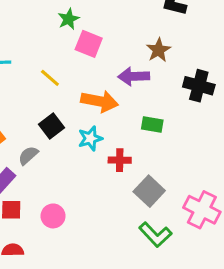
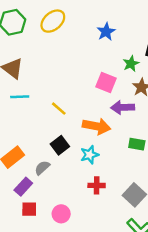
green star: (69, 19) -> (131, 64), moved
pink square: (89, 44) -> (106, 83), moved
red cross: (120, 160) -> (97, 185), moved

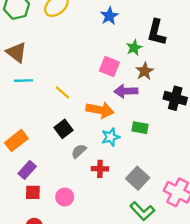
cyan star: (90, 155) -> (111, 137), moved
gray semicircle: (42, 168) -> (79, 151), moved

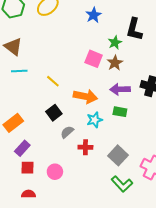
brown star: (145, 71) -> (115, 63), moved
purple arrow: (126, 91) -> (120, 89), moved

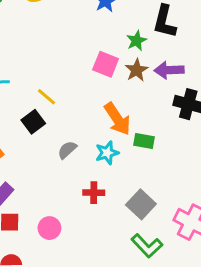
purple arrow: (120, 89) -> (169, 70), moved
orange arrow: (85, 96) -> (117, 119), moved, turned 45
black square: (54, 113) -> (33, 122), moved
gray semicircle: (67, 132) -> (67, 150), moved

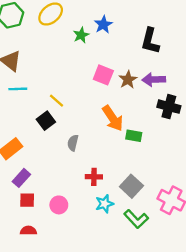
green star: (137, 41) -> (81, 35), moved
gray semicircle: (67, 150) -> (73, 143), turned -35
cyan star: (107, 153) -> (104, 204), moved

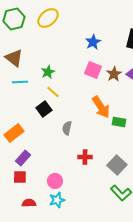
blue star: (103, 25) -> (93, 42), moved
green star: (81, 35) -> (48, 72), moved
red square: (27, 200) -> (20, 177), moved
cyan star: (104, 204) -> (57, 200), moved

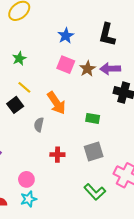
green star: (48, 72) -> (19, 58), moved
orange arrow: (101, 107) -> (56, 103), moved
gray square: (117, 165) -> (94, 151), moved, turned 30

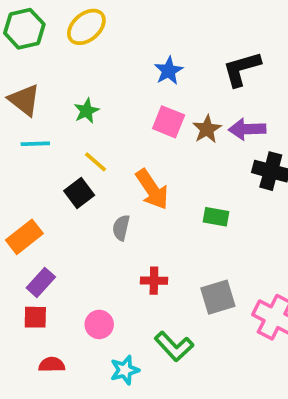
black L-shape: (107, 35) -> (242, 69), turned 60
gray square: (94, 151) -> (218, 297), moved
green L-shape: (95, 192) -> (174, 346), moved
cyan star: (29, 199) -> (125, 370), moved

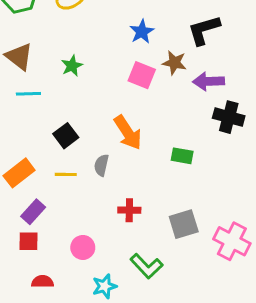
brown star: (207, 129) -> (174, 63), moved, turned -30
yellow line: (96, 162) -> (66, 174), moved, turned -40

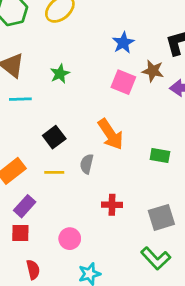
green L-shape: (146, 266) -> (156, 258), moved
red semicircle: (42, 282) -> (33, 270), turned 78

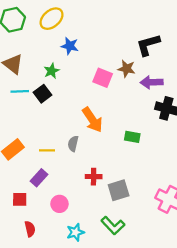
blue star: (123, 43) -> (70, 46), moved, turned -30
black square: (54, 137) -> (42, 94), moved
purple rectangle: (25, 206) -> (39, 178), moved
gray square: (161, 217) -> (119, 190), moved
green L-shape: (156, 258) -> (113, 225), moved

